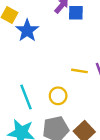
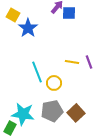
cyan line: (26, 97) -> (37, 72), moved

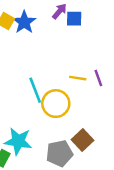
blue star: (28, 28) -> (24, 22), moved
yellow circle: (54, 83) -> (56, 104), size x1.5
gray pentagon: (52, 111) -> (59, 153), moved

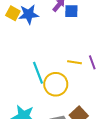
blue star: (24, 22) -> (29, 14), turned 30

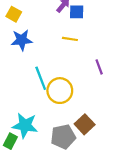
blue star: (29, 14) -> (22, 40), moved
yellow line: (75, 62) -> (70, 39), moved

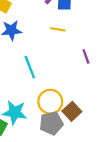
yellow circle: (60, 91) -> (50, 102), moved

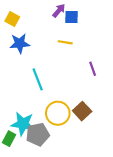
brown square: (72, 111) -> (82, 111), moved
gray pentagon: (51, 123) -> (38, 134), moved

